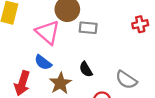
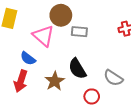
blue semicircle: (43, 62) -> (28, 58), moved
black semicircle: (86, 69) -> (77, 69), size x1.5

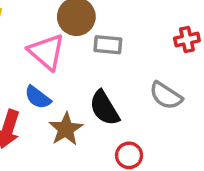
blue semicircle: (28, 58) -> (38, 97), moved
gray semicircle: (113, 78) -> (166, 96), moved

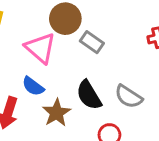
gray rectangle: (108, 45) -> (92, 42), turned 30
gray semicircle: (166, 96) -> (129, 97), moved

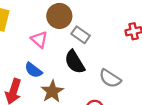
pink triangle: (40, 48) -> (39, 40), size x0.7
black semicircle: (89, 95) -> (75, 62), moved

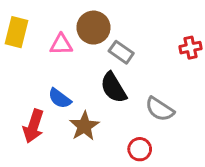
pink triangle: (39, 40) -> (61, 44), moved, turned -42

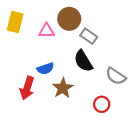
blue semicircle: (60, 98) -> (45, 69), turned -56

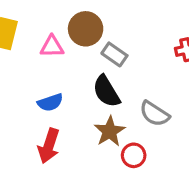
red arrow: (27, 88) -> (49, 146), moved
brown star: (63, 88) -> (110, 131), moved

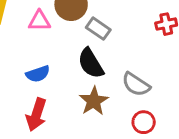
red circle: (134, 155) -> (144, 122), moved

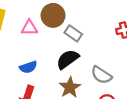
black semicircle: (91, 63) -> (68, 59), turned 85

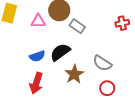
black semicircle: (68, 59) -> (60, 52), moved

